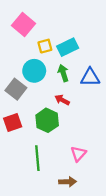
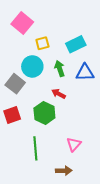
cyan rectangle: (68, 47) -> (76, 44), moved

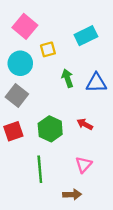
cyan rectangle: (76, 44) -> (86, 36), moved
cyan circle: (32, 66) -> (20, 63), moved
red arrow: (59, 94) -> (85, 124), moved

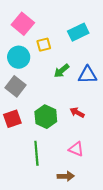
green arrow: (67, 78) -> (61, 71), turned -112
pink triangle: (84, 165) -> (76, 149), turned -49

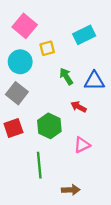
green arrow: (61, 71) -> (66, 76), turned 98
red arrow: (77, 113) -> (79, 107), moved
pink triangle: (76, 149) -> (82, 145), moved, turned -49

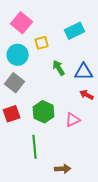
red arrow: (79, 107) -> (87, 95), moved
pink triangle: (82, 145) -> (73, 120), moved

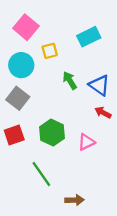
blue triangle: (84, 72) -> (99, 85), turned 36
green line: (35, 147) -> (41, 174), turned -30

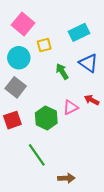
blue triangle: (99, 85) -> (88, 63), moved
pink triangle: (86, 142) -> (71, 107), moved

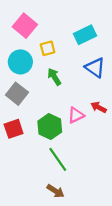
green arrow: (62, 71) -> (54, 77), moved
green line: (37, 155) -> (58, 159), moved
brown arrow: (66, 178) -> (55, 191), moved, turned 35

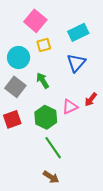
pink square: (25, 26) -> (35, 21), moved
blue triangle: (95, 68) -> (76, 63), moved, turned 36
green arrow: (54, 77) -> (43, 81), moved
red arrow: (99, 107) -> (91, 99), turned -80

